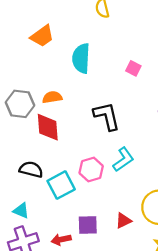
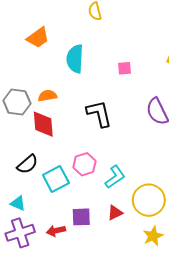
pink square: (133, 68) -> (125, 68), turned -32
cyan L-shape: (123, 159) -> (115, 177), moved
black semicircle: (31, 169) -> (27, 164), turned 125

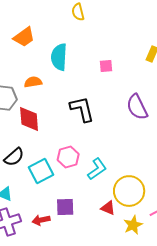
orange semicircle: (48, 96) -> (33, 82), moved
red triangle: (115, 213) -> (108, 208), moved, turned 49

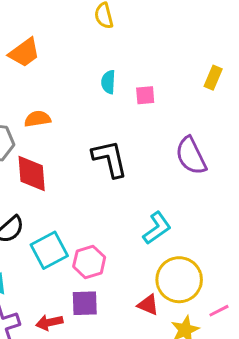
cyan semicircle: (59, 57) -> (108, 82), moved, size x0.6
pink hexagon: (68, 157) -> (89, 262), moved
cyan L-shape: (97, 169) -> (157, 228), moved

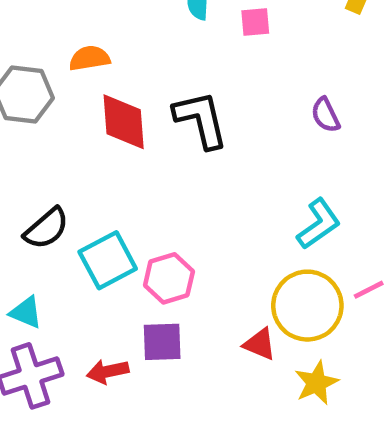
purple semicircle: (191, 156) -> (326, 115), size x0.6
red diamond: (32, 173) -> (124, 122), moved
cyan L-shape: (157, 228) -> (319, 224), moved
pink line: (219, 311) -> (369, 290), moved

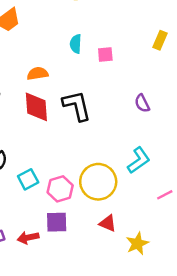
orange semicircle: (90, 58) -> (38, 74), moved
cyan square: (108, 260) -> (28, 179), size x0.7
yellow circle: (307, 306) -> (98, 182), moved

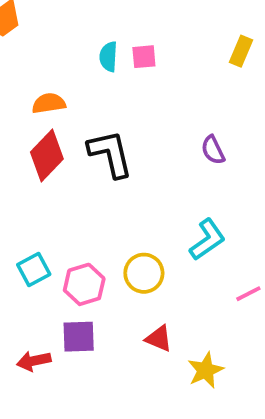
pink square: (105, 55) -> (144, 57), moved
red diamond: (36, 107) -> (47, 156), turned 48
yellow circle: (98, 182) -> (144, 273), size x0.7

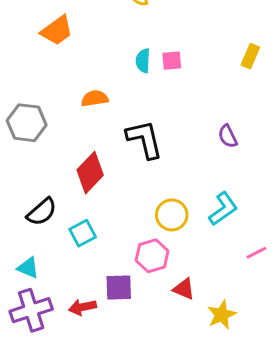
red diamond: (47, 156) -> (90, 173), moved
yellow circle: (144, 273) -> (172, 215), moved
pink hexagon: (84, 284) -> (152, 256), moved

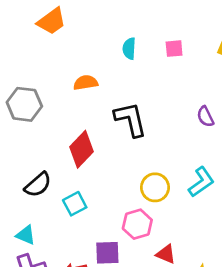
pink square: (172, 61) -> (174, 49), moved

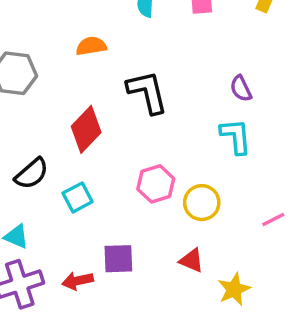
cyan L-shape: (201, 182) -> (236, 136), moved, turned -60
yellow circle: (155, 187) -> (202, 203), moved
pink hexagon: (137, 224) -> (156, 184), moved

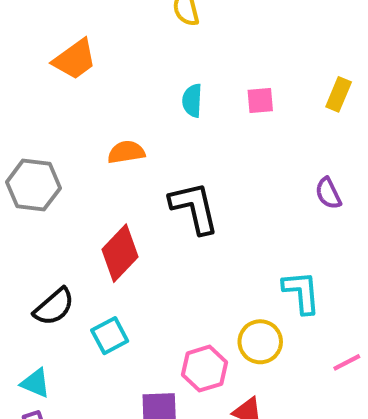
purple semicircle: (241, 89) -> (328, 193), moved
cyan L-shape: (236, 136) -> (301, 292), moved
pink hexagon: (156, 184) -> (205, 369), moved

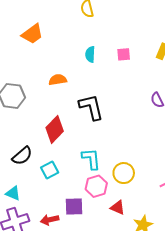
cyan L-shape: (301, 292) -> (91, 159), moved

